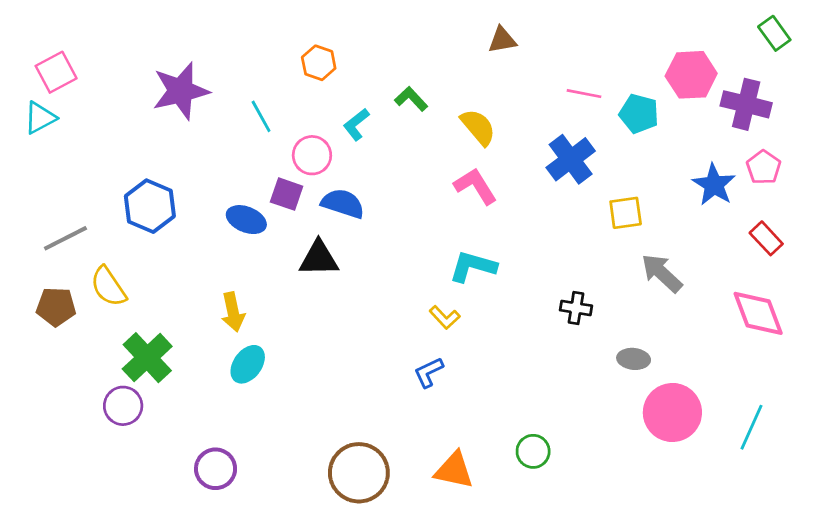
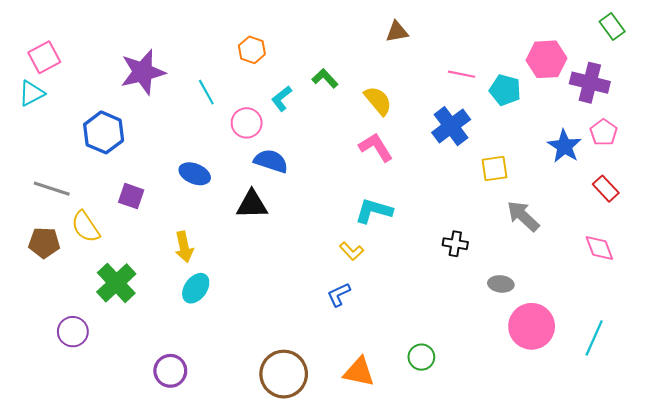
purple square: (287, 194) -> (131, 196), moved
blue hexagon: (150, 206) -> (104, 132), moved
gray line: (65, 238) -> (52, 189), turned 45
pink diamond: (758, 313) -> (599, 248), size x0.7
purple circle: (123, 406) -> (73, 332), moved

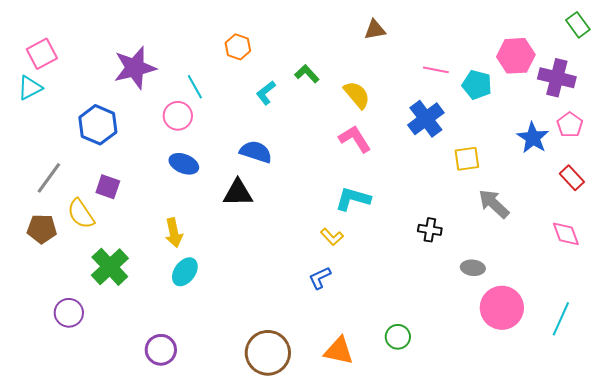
pink circle: (247, 123) -> (178, 116), moved
gray line: (52, 189) -> (49, 178), turned -72
purple square: (131, 196) -> (108, 187), moved

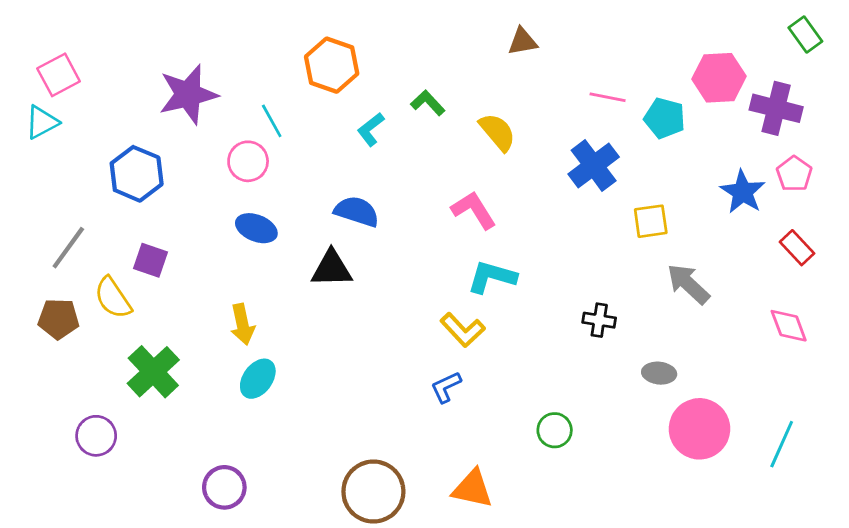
orange hexagon: (238, 47) -> (332, 65), size x1.5
pink L-shape: (355, 139) -> (474, 210), moved
yellow L-shape: (332, 237) -> (463, 330), size x1.4
green circle: (398, 337) -> (555, 430), moved

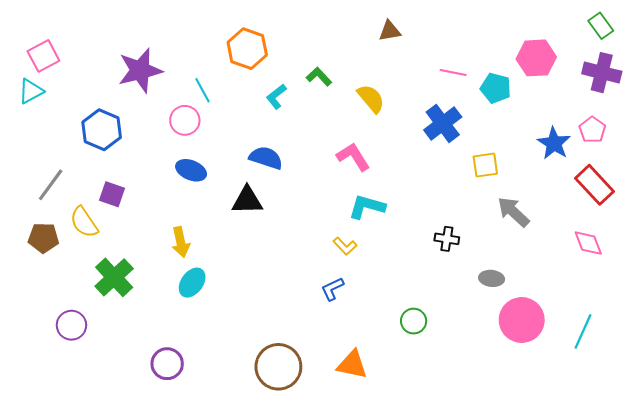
purple cross: (776, 108) -> (602, 73), moved
red rectangle: (797, 248) -> (594, 185), size x1.5
yellow L-shape: (463, 330) -> (345, 246), size x0.7

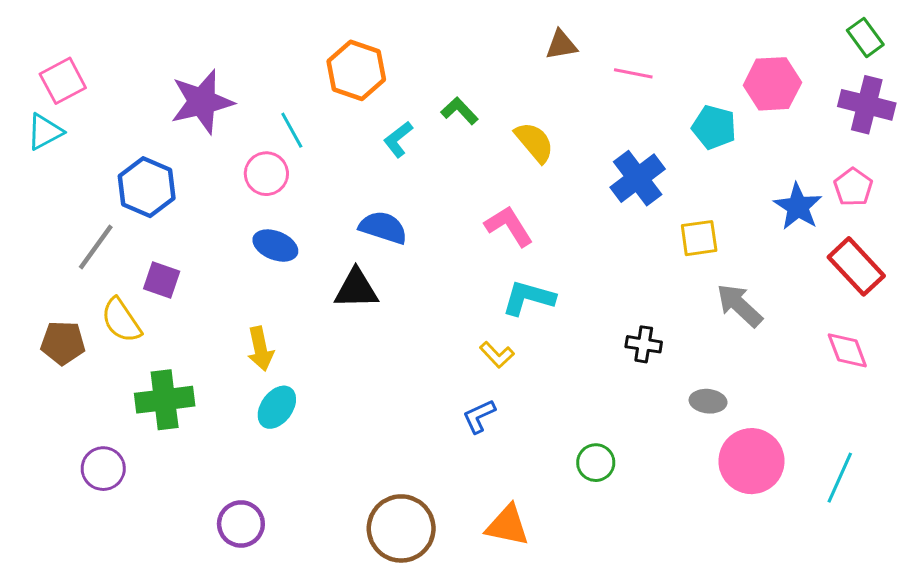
pink line: (453, 73) -> (633, 73), moved
gray line: (51, 185) -> (96, 247), moved
green cross: (114, 277) -> (165, 400), turned 36

